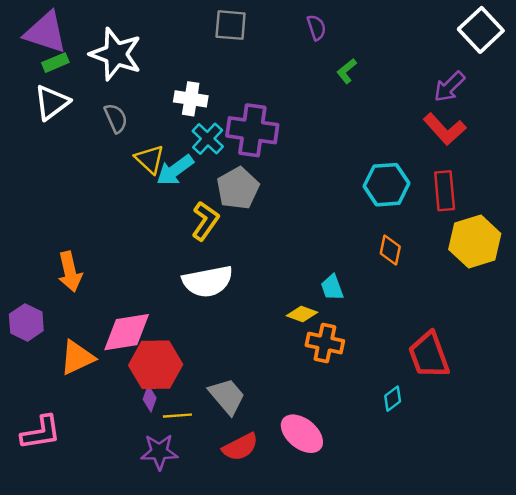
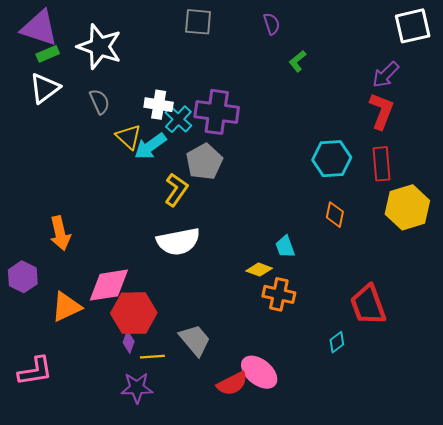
white square: (481, 30) -> (413, 26), turned 30
white cross: (191, 99) -> (159, 105), moved
red L-shape: (445, 129) -> (382, 111), turned -117
red semicircle: (240, 447) -> (232, 384), moved

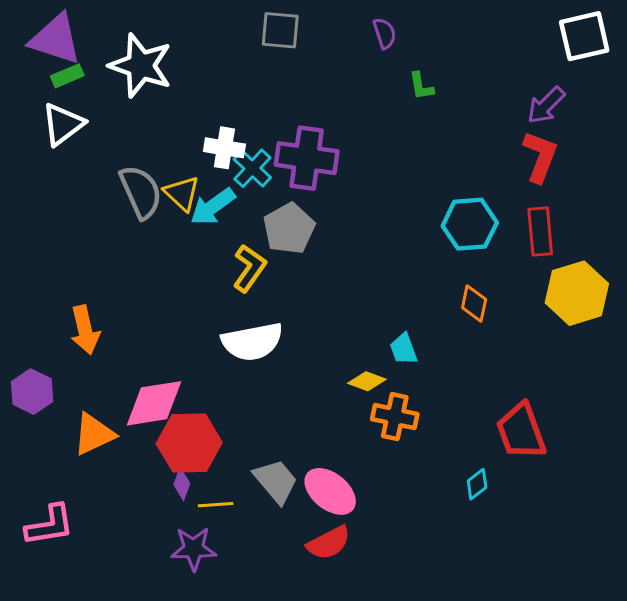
green L-shape: (298, 61) -> (421, 86), turned -60
gray semicircle: (100, 102) -> (141, 192), moved, size x1.5
pink ellipse: (259, 372) -> (330, 491), moved

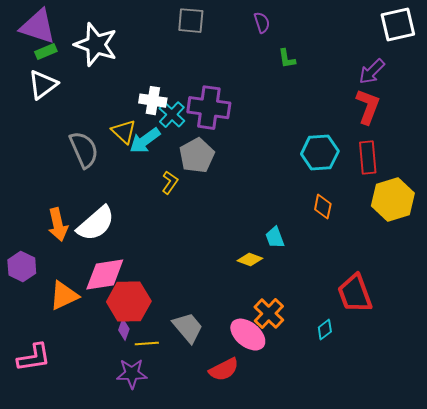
gray semicircle: (141, 192) -> (84, 150), moved
yellow L-shape: (249, 268) -> (170, 183), size x0.7
white semicircle: (252, 342) -> (96, 224), moved, turned -30
orange cross: (395, 417) -> (269, 314), moved, turned 32
pink ellipse: (330, 491) -> (248, 335), moved

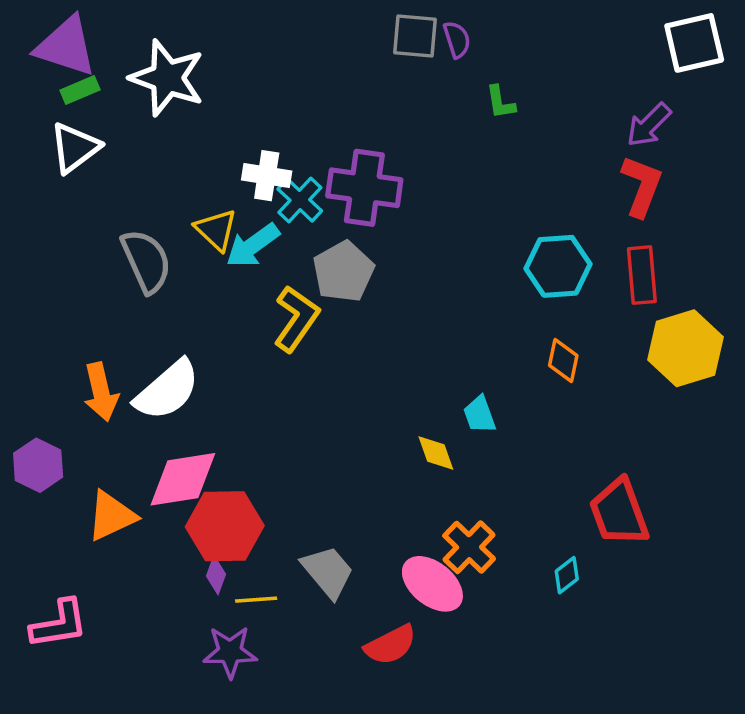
gray square: (191, 21) -> (415, 36), moved
yellow L-shape: (170, 183) -> (296, 319), size x1.6
yellow diamond: (250, 260) -> (436, 453), turned 50

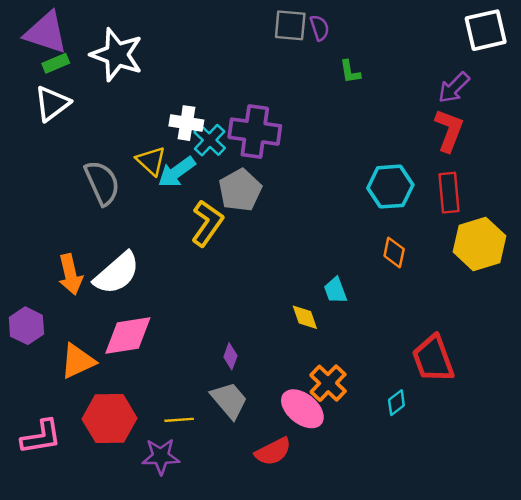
red hexagon: (225, 526) -> (109, 419), moved
purple diamond: (216, 575) -> (230, 356), moved

